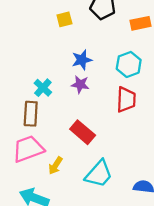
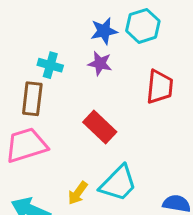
cyan hexagon: (129, 64) -> (143, 26), moved
cyan cross: (43, 88) -> (50, 65), turned -30
yellow arrow: (55, 166) -> (78, 193), moved

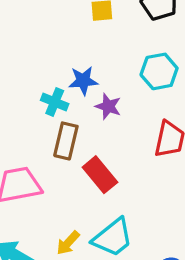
blue star: (104, 31) -> (83, 81), moved
brown rectangle: (32, 99) -> (66, 141), moved

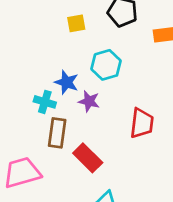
cyan hexagon: (159, 71) -> (106, 65), moved
blue star: (83, 81) -> (67, 82), turned 30

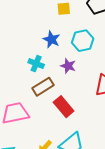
blue star: (67, 82) -> (52, 39), moved
brown rectangle: (57, 133) -> (43, 87), turned 45

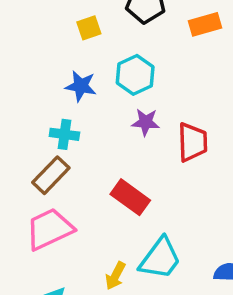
purple star: (68, 66) -> (146, 122), moved
brown rectangle: (43, 87) -> (51, 175), moved

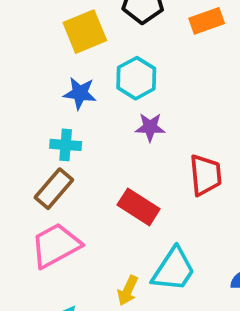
yellow square: (89, 28) -> (85, 32), size x1.6
red trapezoid: (193, 142) -> (205, 175), moved

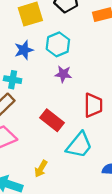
blue star: (80, 93) -> (24, 50), turned -30
cyan trapezoid: (174, 270) -> (79, 145), moved

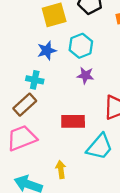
red rectangle: (52, 120) -> (73, 121), turned -40
yellow arrow: (41, 169) -> (61, 169), turned 140

